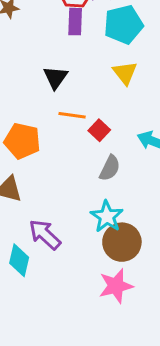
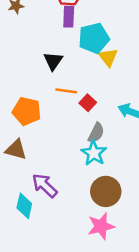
cyan pentagon: (123, 25) -> (94, 38), moved
cyan star: (107, 216) -> (94, 153), moved

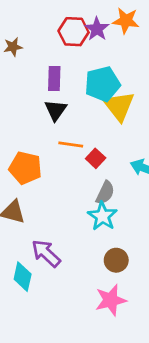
purple rectangle: (69, 17) -> (54, 78), moved
yellow triangle: (108, 57) -> (119, 106), size x1.4
brown circle: (106, 191) -> (116, 260), size x0.7

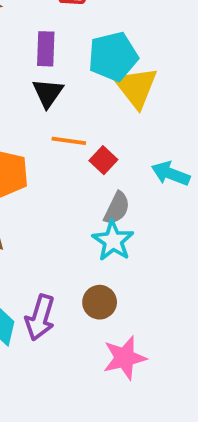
purple arrow: (46, 253) -> (40, 318), moved, turned -116
brown circle: (116, 260) -> (100, 302), moved

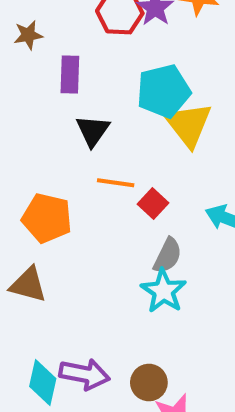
purple rectangle: (46, 49) -> (70, 75), moved
brown circle: (100, 302) -> (149, 383), moved
purple arrow: (40, 318) -> (84, 374), turned -96

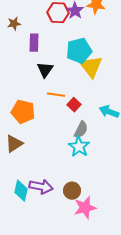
brown triangle: (28, 285) -> (14, 144), turned -48

